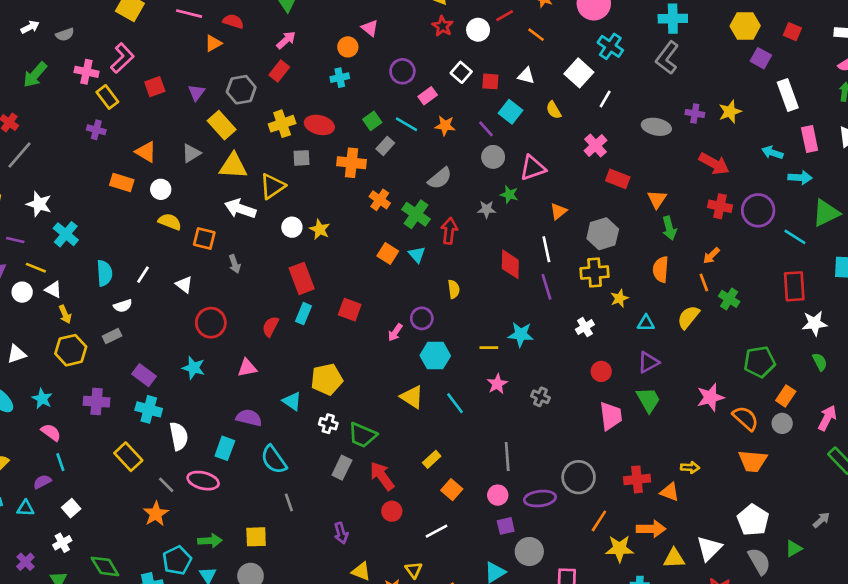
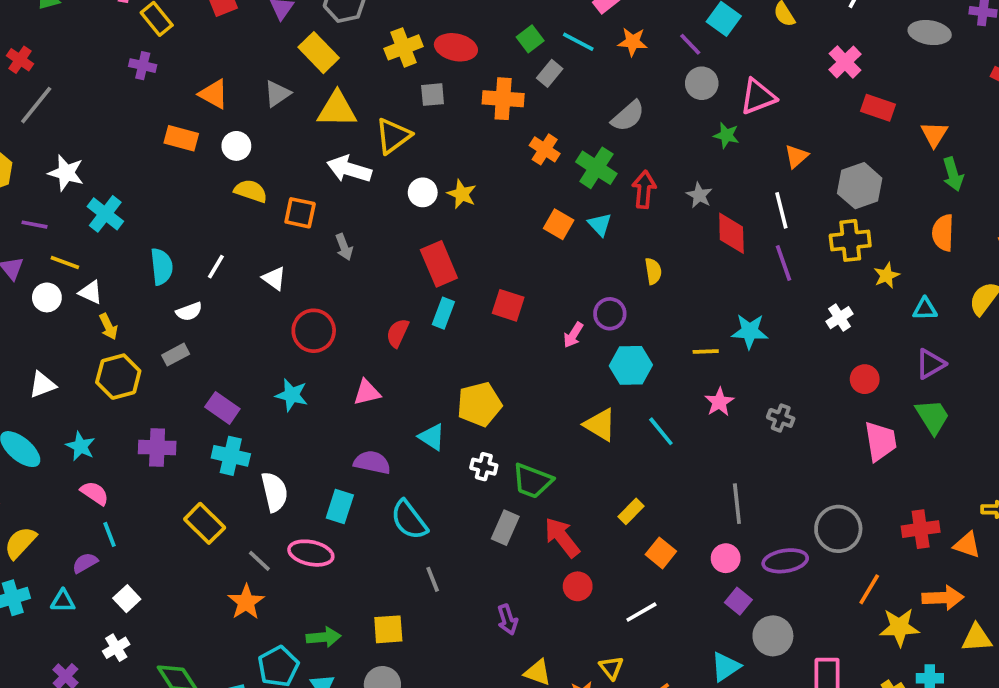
gray star: (487, 209) -> (699, 195), moved, turned 30
purple square: (506, 526) -> (738, 601), turned -36

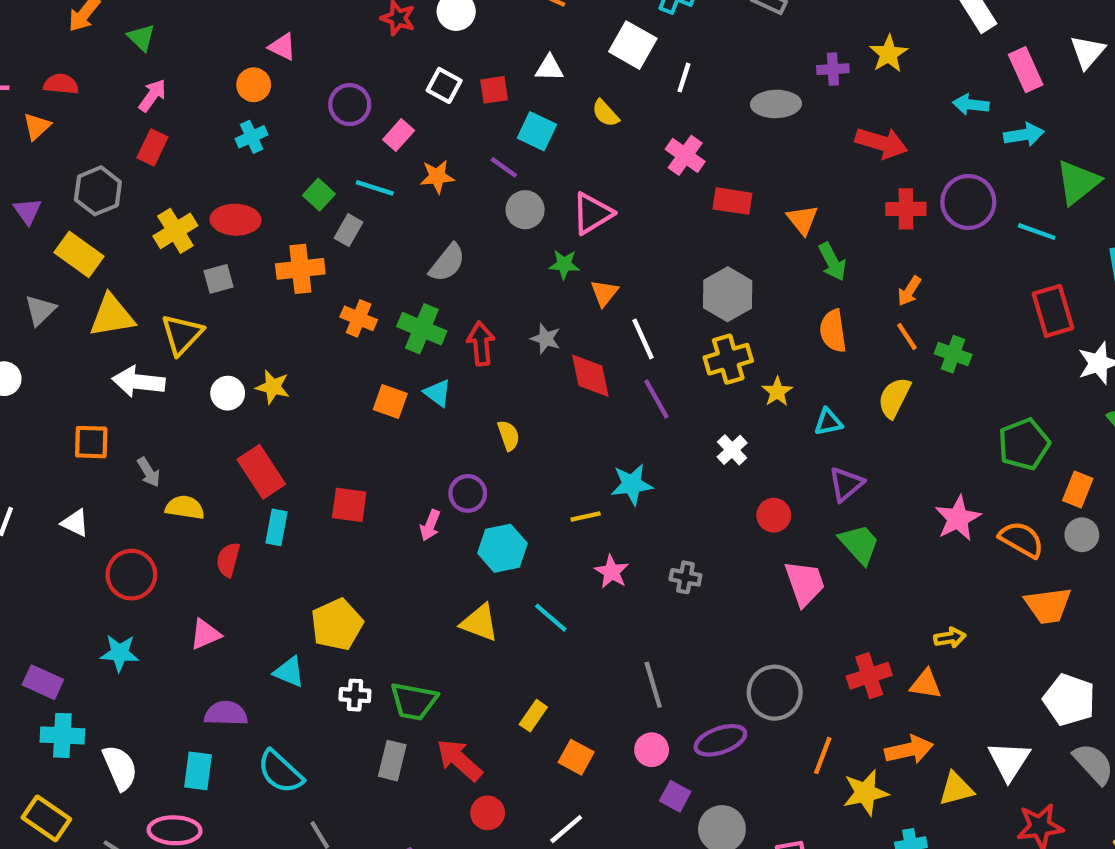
orange triangle: (796, 156) -> (604, 293), moved
yellow semicircle: (251, 191) -> (185, 507), moved

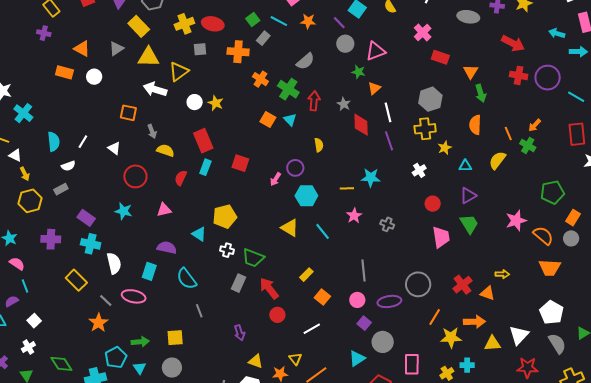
orange arrow: (909, 291) -> (535, 125), moved
red cross: (869, 676) -> (463, 285), turned -30

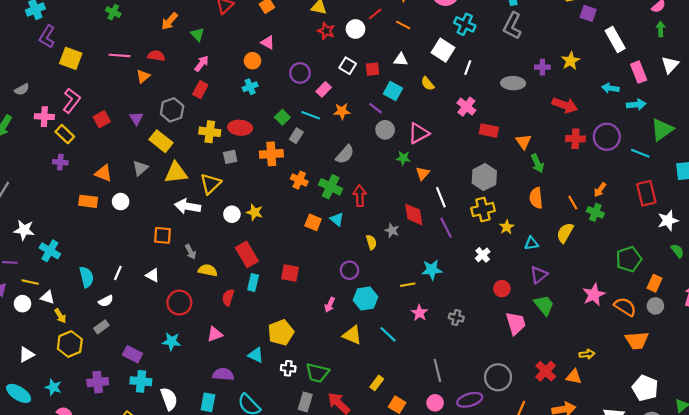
yellow cross: (184, 24) -> (210, 132), turned 36
gray star: (344, 104) -> (392, 230), moved
pink arrow: (275, 179) -> (330, 305), moved

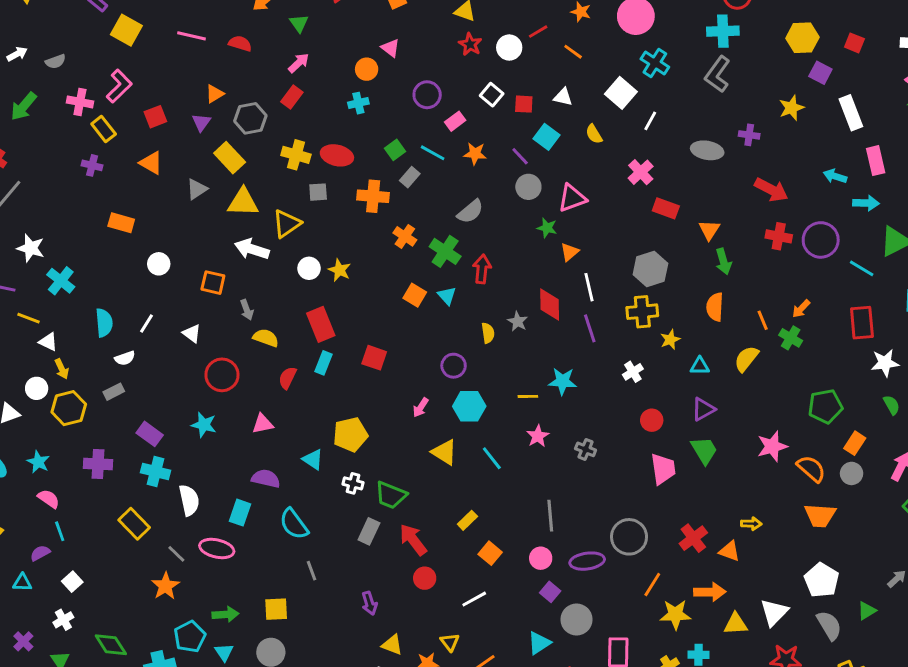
yellow star: (571, 61) -> (791, 108), moved
orange triangle: (143, 76) -> (215, 94), moved
orange triangle: (103, 173) -> (151, 163), moved
white circle: (121, 202) -> (159, 264), moved
white circle: (22, 304) -> (37, 388), moved

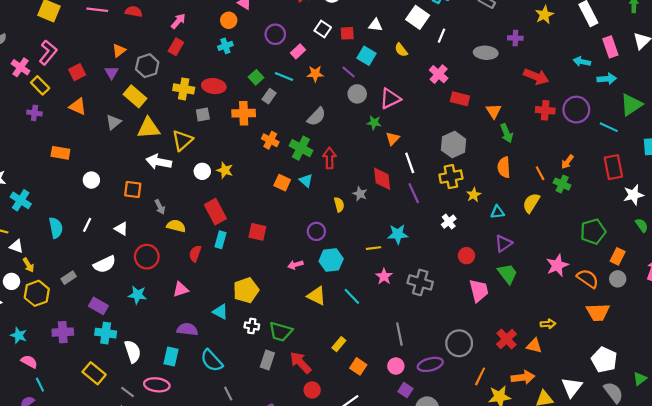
pink cross: (80, 102) -> (21, 67), turned 30
white semicircle: (125, 358) -> (105, 264), moved, size x1.5
pink arrow: (421, 407) -> (295, 265), turned 48
gray cross: (586, 449) -> (420, 282), size x1.6

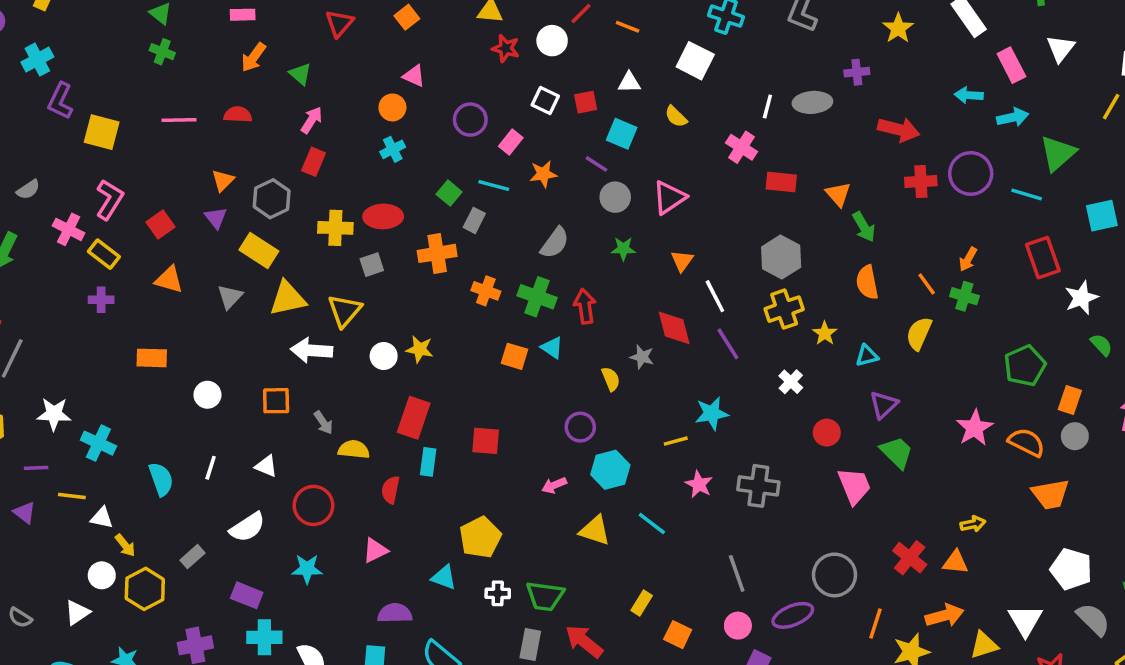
white line: (441, 36) -> (767, 106), moved
green star: (374, 123) -> (623, 249), moved
red rectangle: (215, 212) -> (414, 418), turned 55

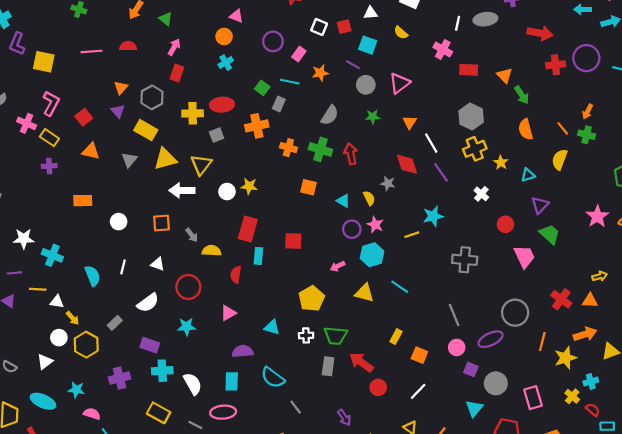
cyan triangle: (552, 348) -> (343, 201), moved
pink star: (699, 484) -> (375, 225), moved
yellow pentagon: (480, 537) -> (312, 299), moved

